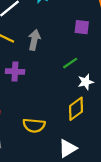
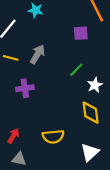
gray arrow: (34, 40) -> (37, 54), turned 30
yellow diamond: (76, 109) -> (91, 113), turned -50

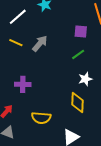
green line: (76, 70) -> (78, 54), moved
purple cross: (25, 88) -> (23, 84), moved

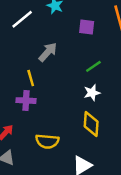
purple square: (81, 32) -> (87, 27), moved
yellow line: (16, 43) -> (31, 78), moved, turned 48
white star: (85, 79) -> (92, 93), moved

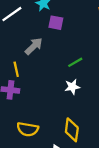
purple square: (87, 27) -> (56, 23), moved
yellow diamond: (91, 124) -> (72, 130), moved

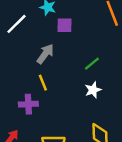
yellow line: (16, 69) -> (43, 83), moved

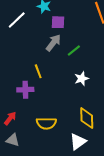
gray arrow: (45, 54) -> (53, 43), moved
green line: (92, 64) -> (74, 50), moved

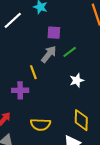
purple square: (58, 22) -> (54, 33), moved
gray arrow: (53, 43) -> (49, 54), moved

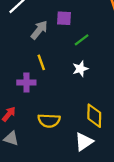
gray arrow: (49, 54) -> (39, 30), moved
white star: (77, 80) -> (80, 69), moved

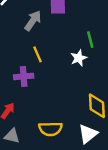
green line: (82, 40) -> (90, 40), moved, turned -63
yellow semicircle: (49, 121) -> (50, 129), moved

